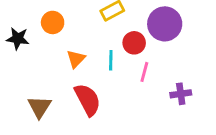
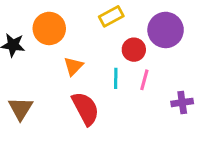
orange circle: (53, 22) -> (49, 28), size x1.4
cyan line: (111, 60) -> (116, 78), moved
brown triangle: (39, 107) -> (21, 109), moved

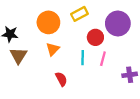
orange circle: (49, 28) -> (48, 22), moved
brown triangle: (21, 109) -> (19, 56), moved
red semicircle: (86, 109) -> (61, 79), size x0.6

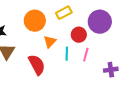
orange triangle: (53, 49) -> (50, 42), moved
red semicircle: (61, 79) -> (37, 65), moved, size x1.5

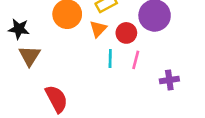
orange triangle: (50, 42) -> (98, 29), moved
red semicircle: (37, 65) -> (56, 99), moved

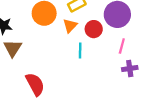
pink line: (136, 60) -> (122, 46), moved

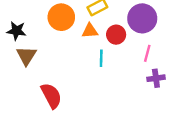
orange triangle: (70, 26) -> (90, 31), turned 42

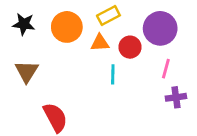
black star: (16, 31) -> (24, 24), moved

